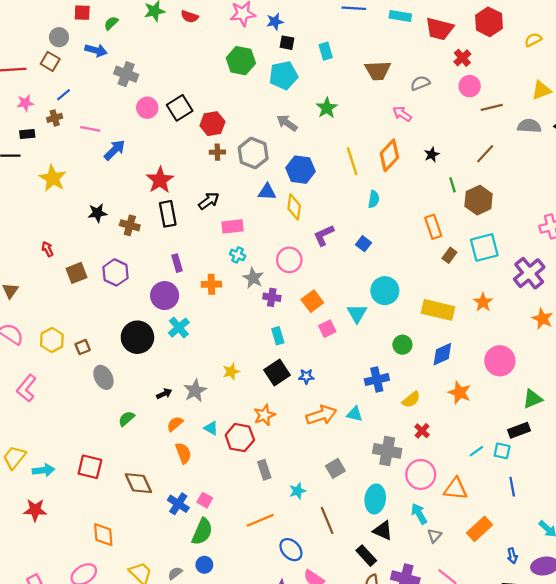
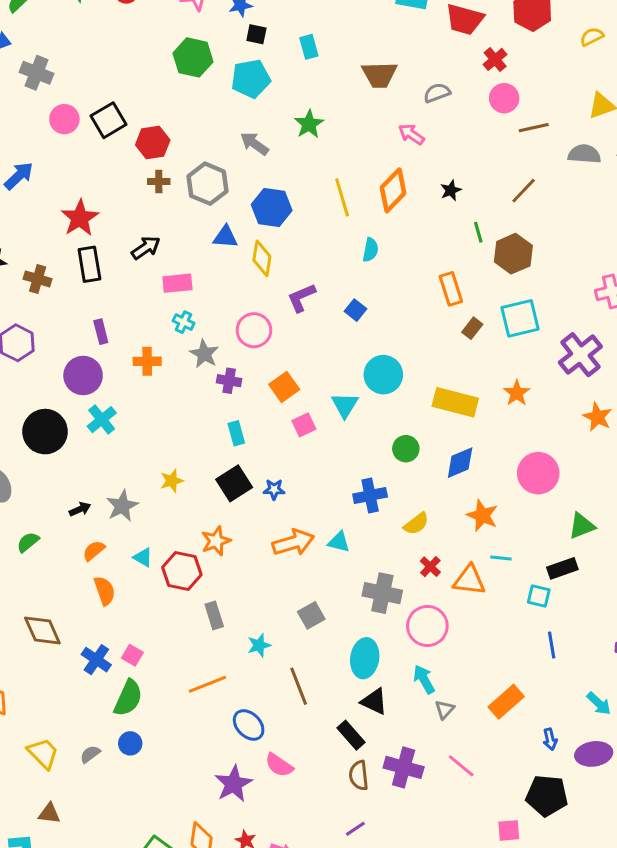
cyan line: (476, 451) -> (501, 558), moved, turned 40
orange triangle: (456, 489) -> (469, 580), moved

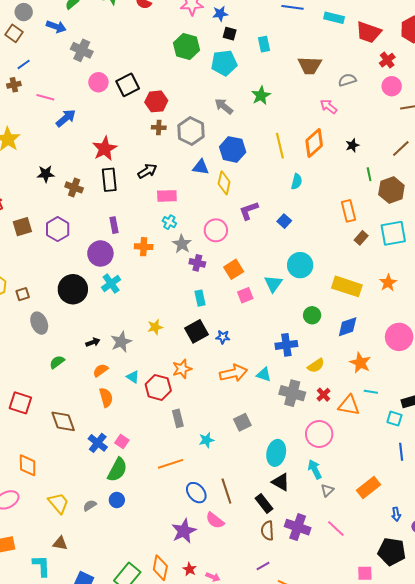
gray cross: (382, 593) -> (292, 393), moved
brown line: (299, 686) -> (226, 491), moved

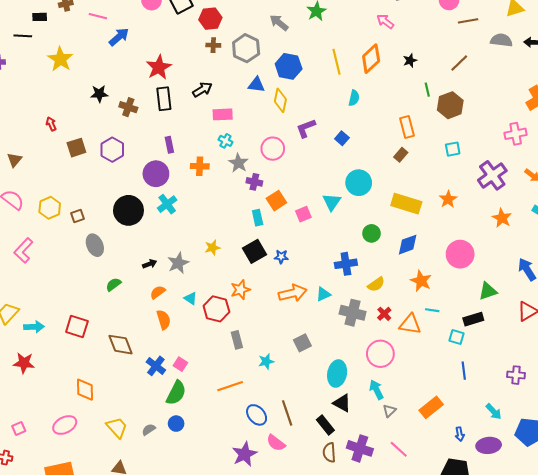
cyan square: (393, 233) -> (453, 149), size x0.6
brown rectangle: (361, 238) -> (401, 155), moved
orange square: (234, 269) -> (276, 201), moved
cyan triangle: (264, 375) -> (323, 294), turned -42

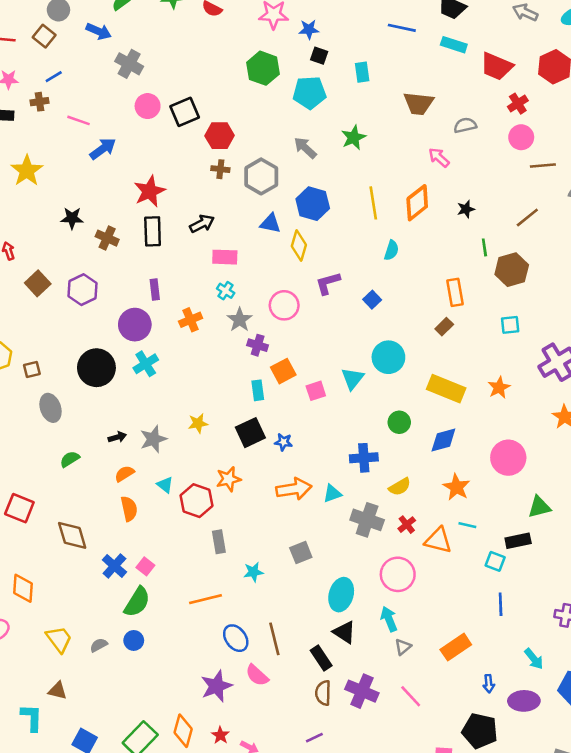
brown square: (76, 148) -> (38, 283), turned -30
orange cross: (200, 166) -> (191, 320), turned -30

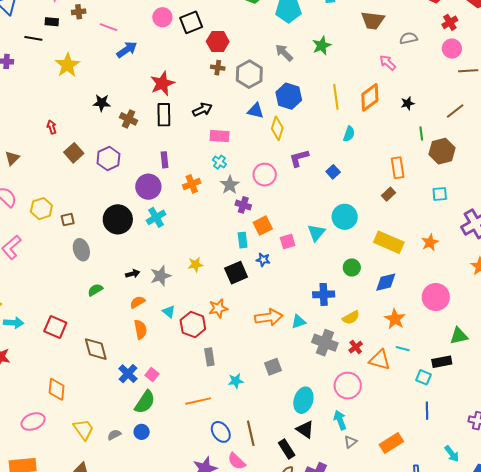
blue star: (283, 442) -> (263, 260), moved

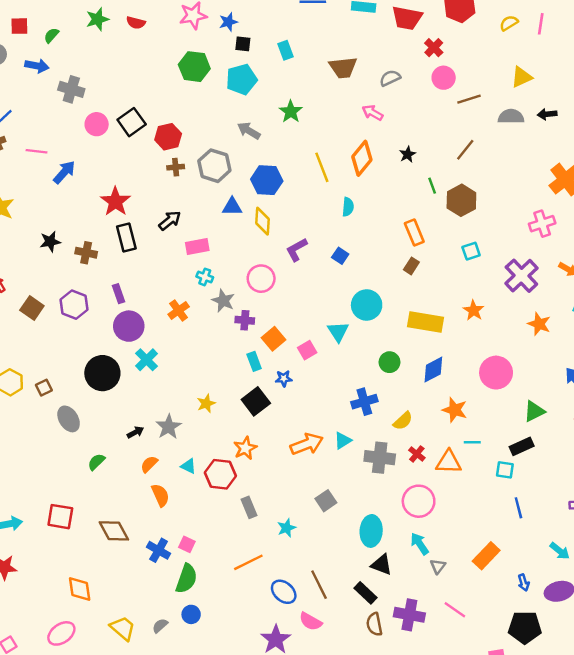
purple rectangle: (164, 160) -> (119, 294), moved

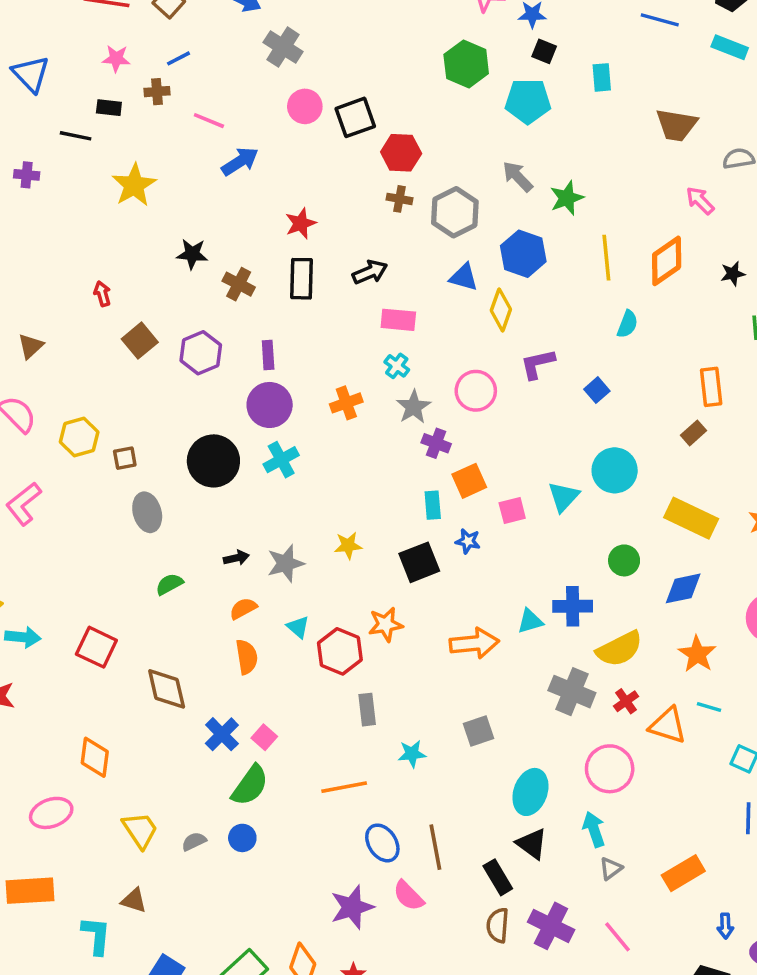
green star: (291, 112) -> (567, 198), moved
red star: (115, 202) -> (301, 223), size x0.7
yellow semicircle: (403, 421) -> (619, 649), size x1.5
cyan triangle: (343, 441) -> (530, 621), moved

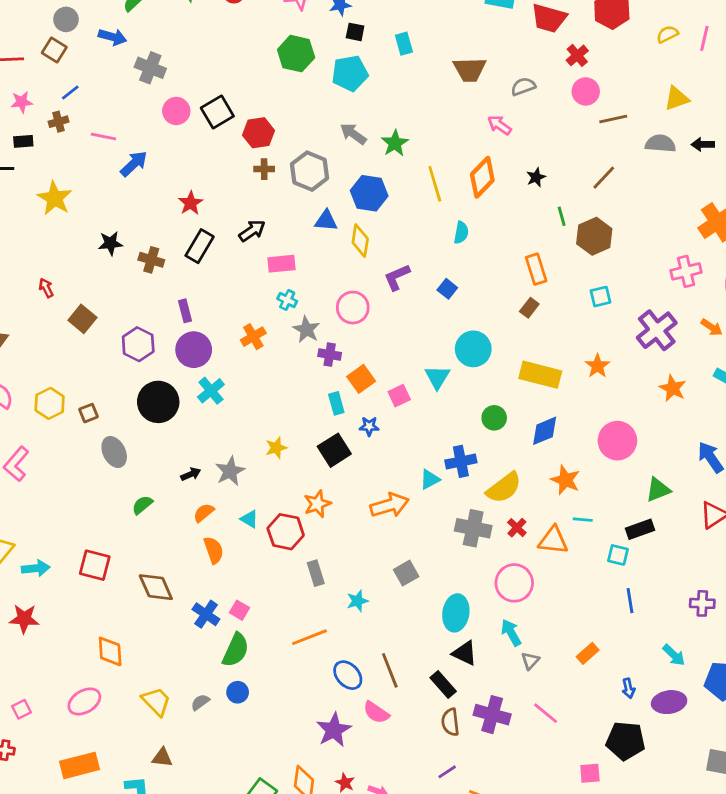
black rectangle: (302, 279) -> (200, 246), turned 40
purple hexagon: (201, 353) -> (138, 344), moved
orange rectangle: (683, 873) -> (588, 653), size x0.7

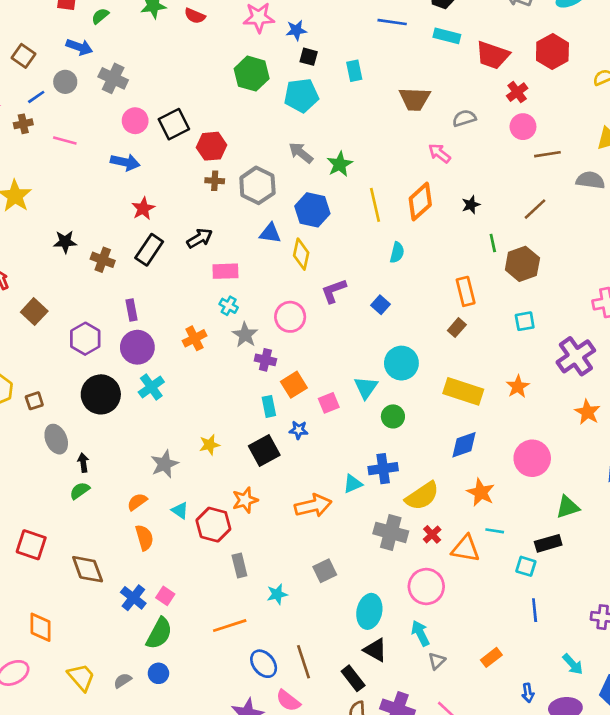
gray circle: (66, 19) -> (65, 82), moved
blue arrow: (134, 164) -> (125, 162), moved, turned 52
green circle: (494, 418) -> (393, 416), moved
black arrow: (191, 474) -> (83, 463), moved, turned -78

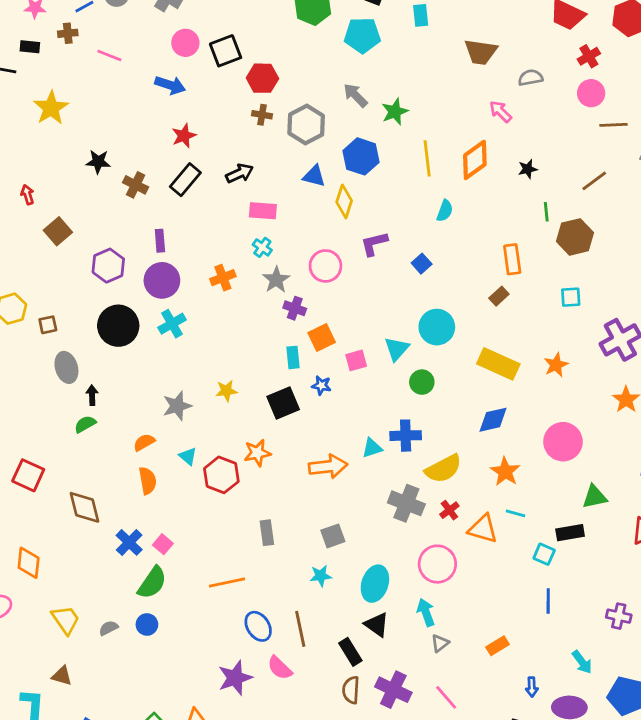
gray rectangle: (239, 565) -> (267, 533), moved
cyan star: (277, 594) -> (321, 576), moved

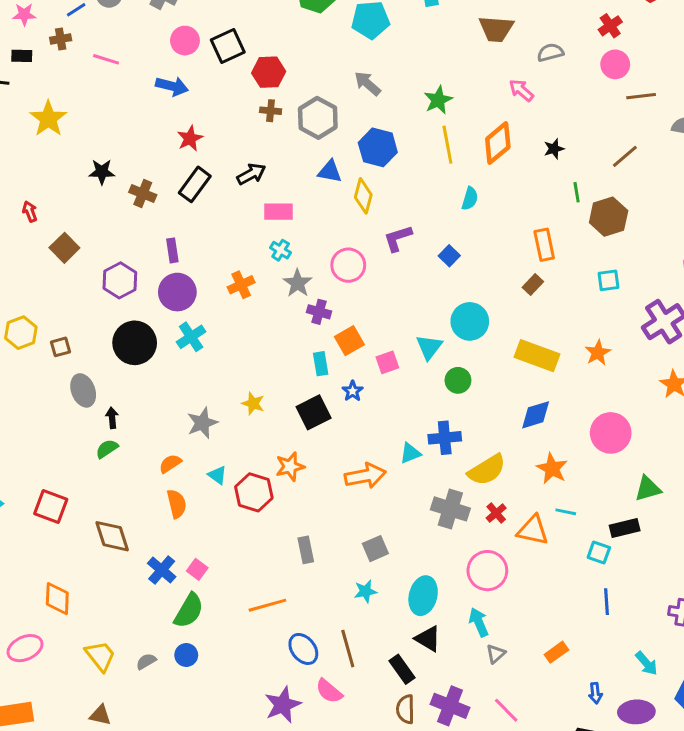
green star: (395, 112) -> (438, 100), moved
blue star: (321, 385) -> (353, 391), turned 30
yellow star: (226, 391) -> (253, 403), turned 30

